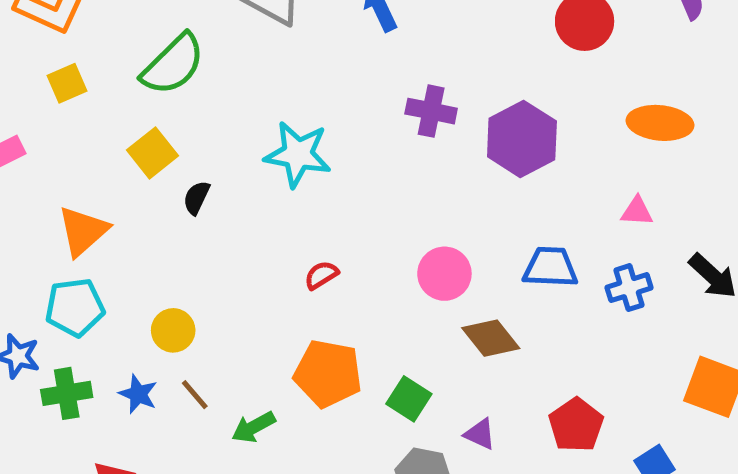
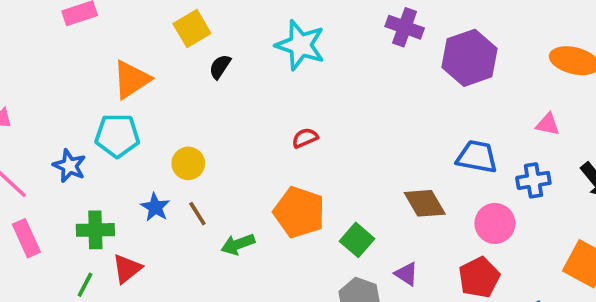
pink circle: (444, 274) -> (495, 223), moved
green cross: (67, 393) -> (95, 230), moved

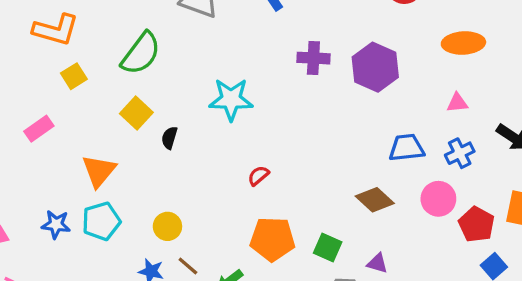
blue star: (69, 166) -> (56, 224), moved
red pentagon: (479, 277) -> (476, 224), moved

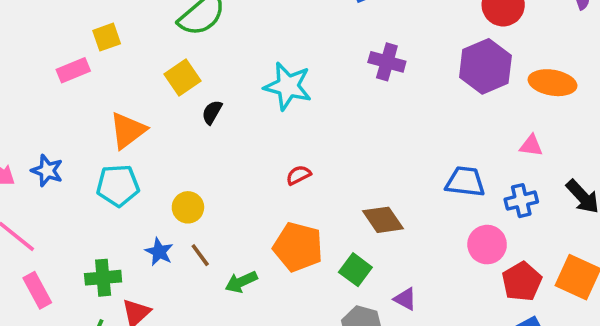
purple hexagon: (375, 67) -> (485, 66), moved
yellow square: (74, 76) -> (107, 37), moved
brown diamond: (375, 200) -> (383, 220), moved
blue star: (56, 224) -> (47, 171), moved

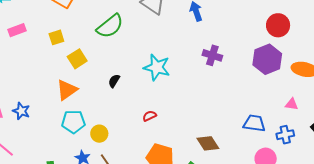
pink rectangle: (73, 70) -> (17, 30), moved
yellow square: (182, 77) -> (77, 59), moved
red semicircle: (299, 175) -> (149, 116), moved
cyan pentagon: (118, 185) -> (73, 122), moved

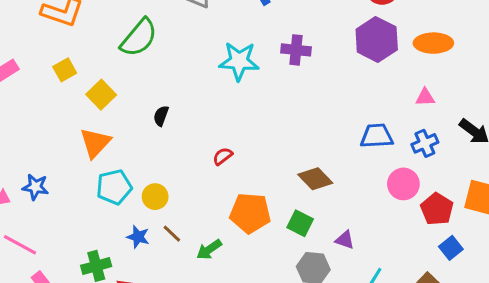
cyan star: (157, 67) -> (239, 61), moved

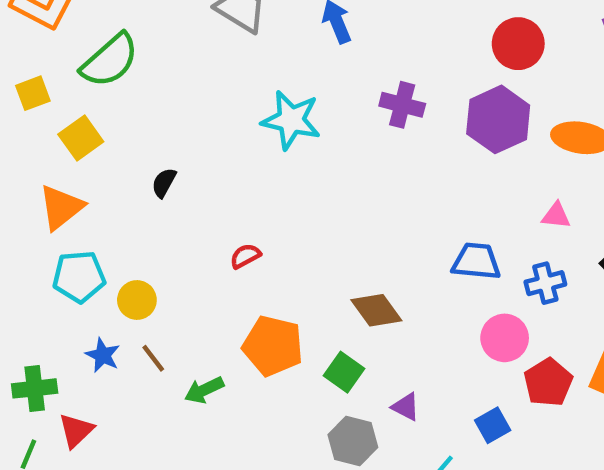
green semicircle: (139, 38) -> (110, 60), moved
purple cross: (296, 50) -> (402, 105), moved
blue square: (451, 248) -> (493, 425), moved

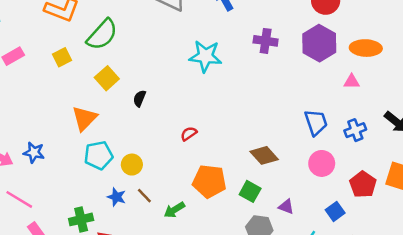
yellow square: (81, 138) -> (107, 78), moved
pink triangle: (556, 216) -> (352, 82), moved
blue trapezoid: (476, 261) -> (316, 122), turned 72
pink circle: (505, 338) -> (322, 163), moved

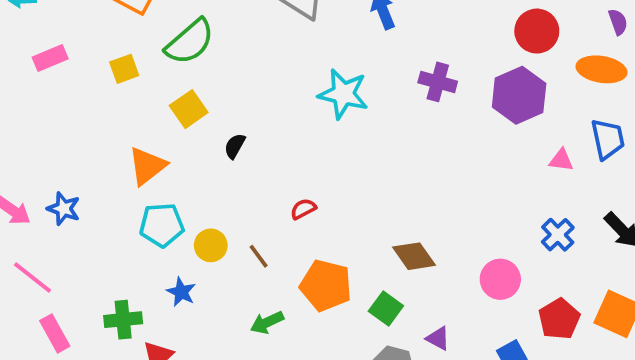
orange ellipse: (366, 48) -> (601, 69), moved
blue trapezoid: (316, 122) -> (608, 139), moved
blue cross: (355, 130) -> (558, 235), turned -30
brown line: (144, 196) -> (259, 256), moved

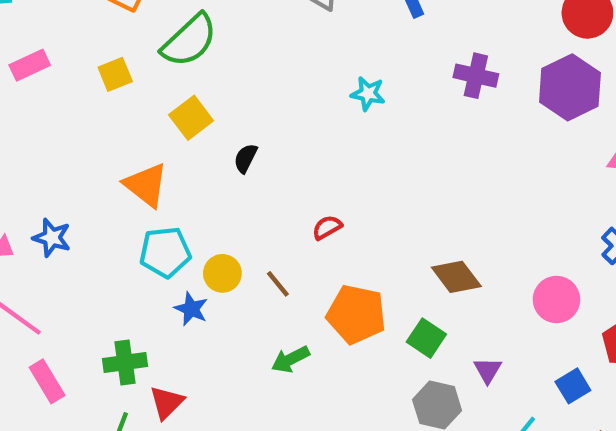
cyan star: (343, 94) -> (368, 94), size x0.6
orange triangle: (147, 166) -> (146, 185), turned -42
blue star: (181, 292) -> (191, 309), moved
purple triangle: (438, 338) -> (488, 370), turned 35

